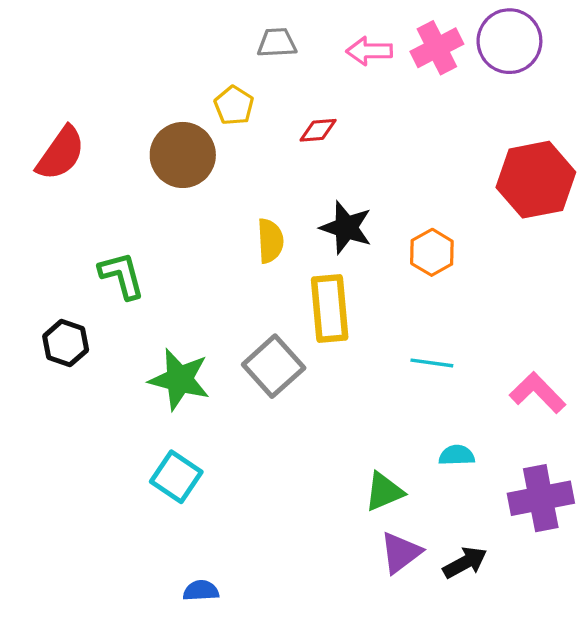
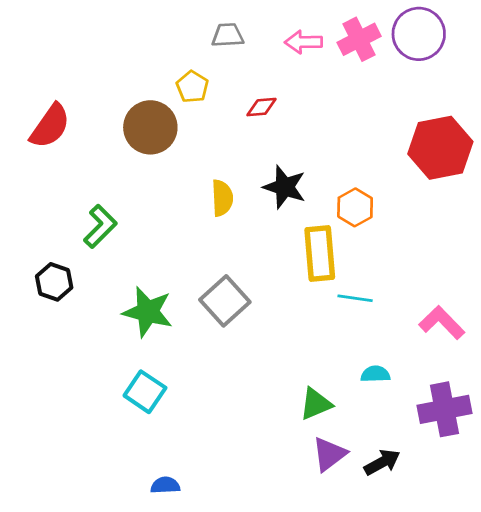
green L-shape: (122, 275) -> (100, 226), turned 60
yellow rectangle: (330, 308) -> (320, 253), moved

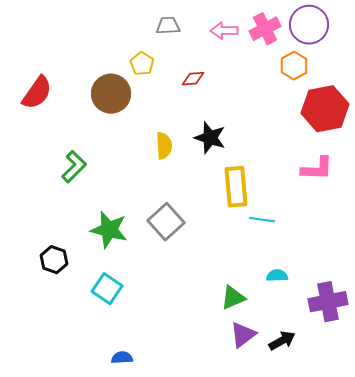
orange hexagon: (355, 207) -> (294, 66), moved
black hexagon: (54, 282) -> (54, 260), moved
pink L-shape: (442, 323) -> (317, 169), moved, turned 136

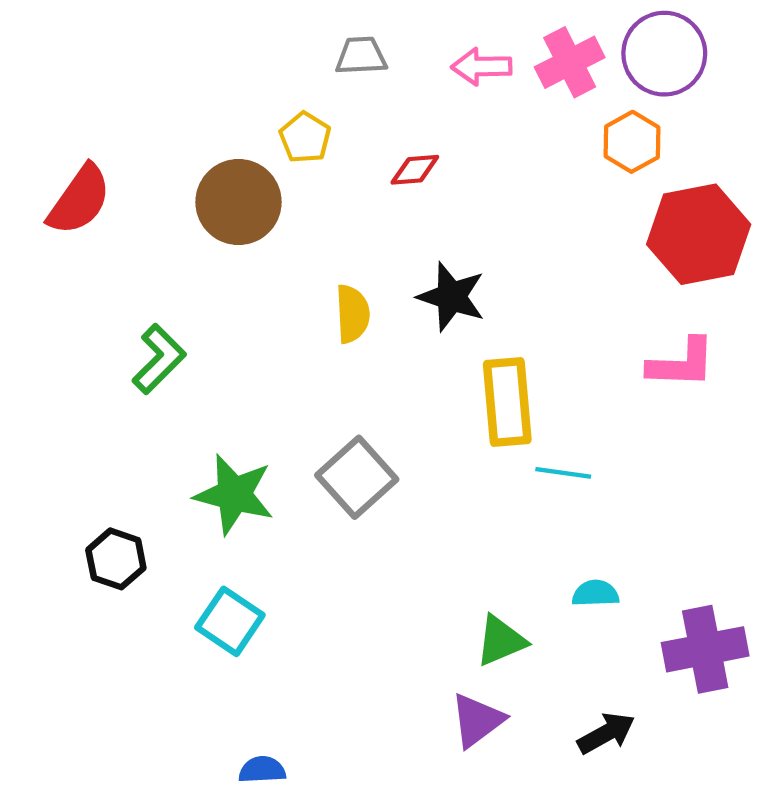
purple triangle: (243, 335) -> (477, 720), moved

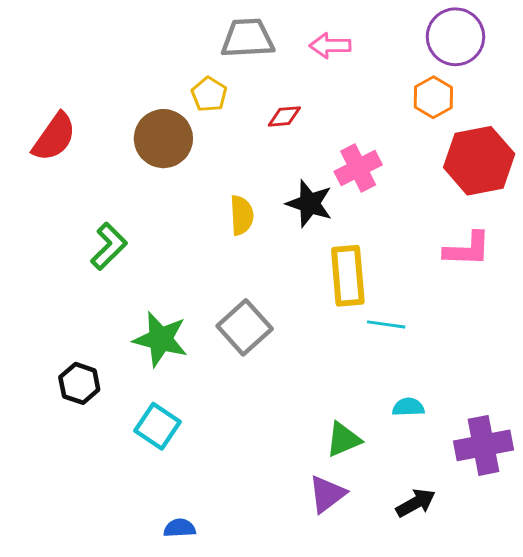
gray trapezoid: (361, 56) -> (247, 38), size x1.5
pink cross: (570, 62) -> (358, 168), moved

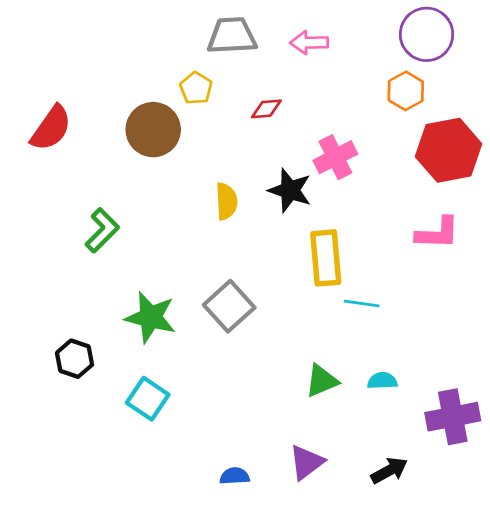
green triangle: (343, 440) -> (322, 381), moved
blue semicircle: (180, 528) -> (235, 476), moved

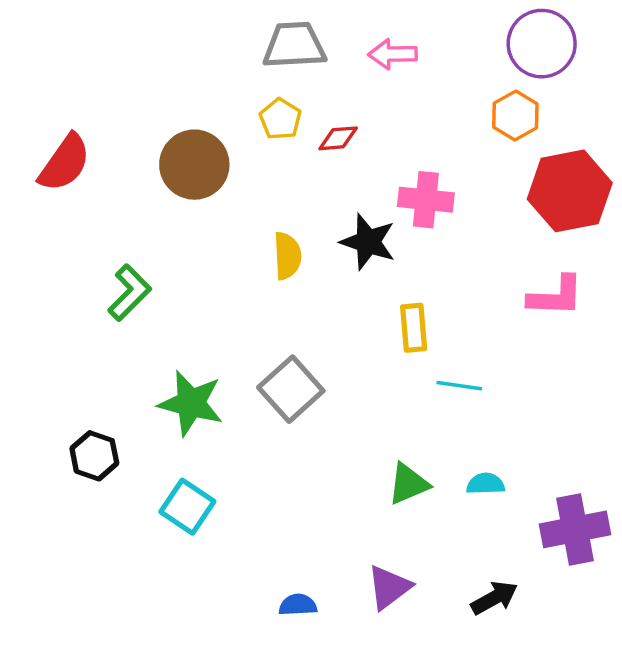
yellow pentagon: (196, 88) -> (280, 119), moved
pink cross: (335, 157) -> (426, 200), turned 33
yellow rectangle: (326, 258) -> (414, 328), size x0.7

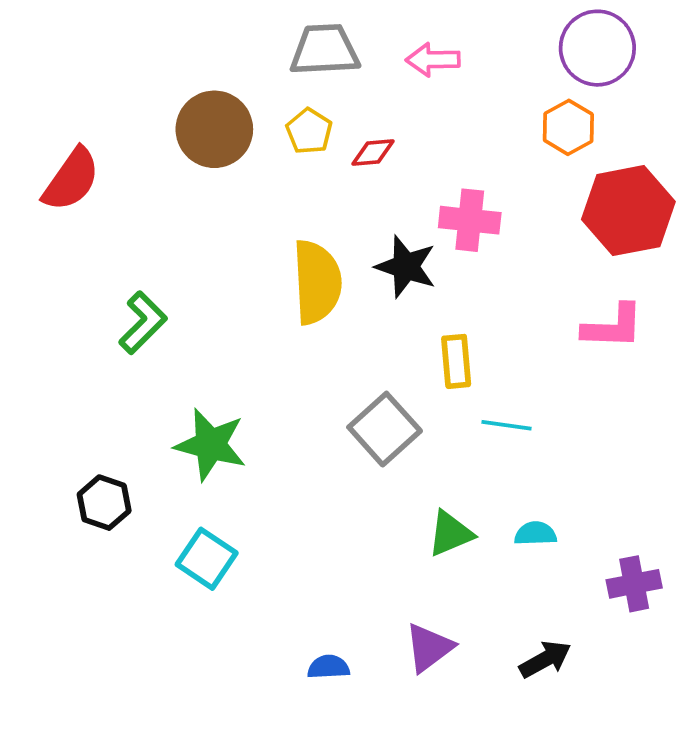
brown circle: (194, 165) -> (214, 129), moved
yellow semicircle: (287, 256) -> (317, 282), size x1.6
gray square: (291, 389) -> (385, 429), moved
purple cross: (575, 529) -> (634, 584), size x0.7

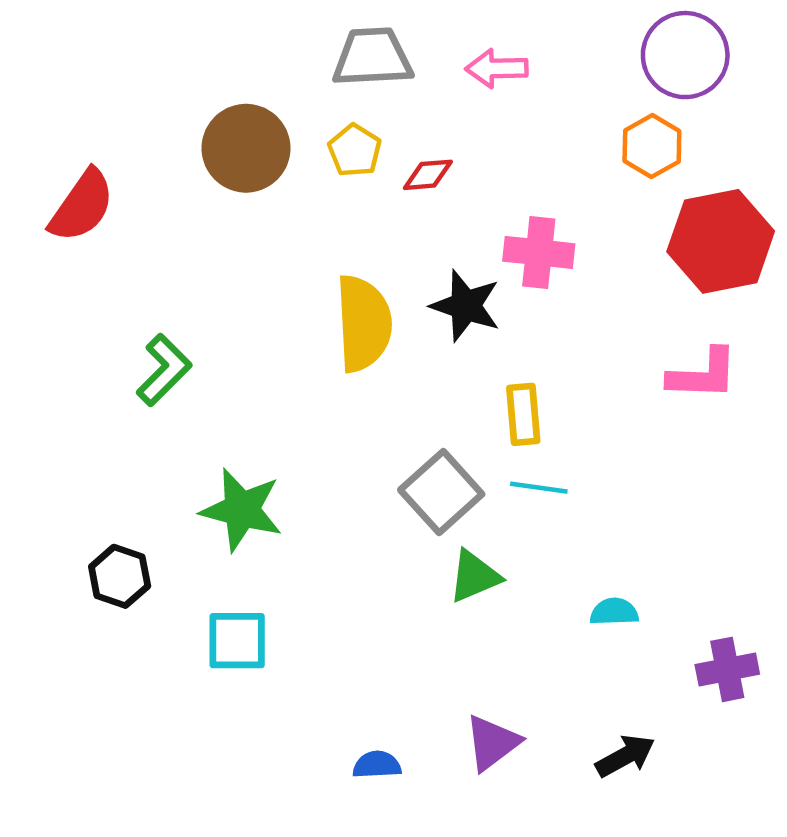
cyan line: (506, 425) -> (539, 488), moved
green triangle: (450, 534) -> (474, 576), moved
cyan square: (207, 559) -> (237, 641), turned -34

